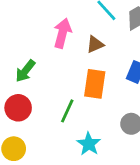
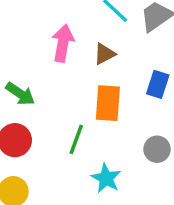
green arrow: (25, 71) -> (20, 94), turned -90

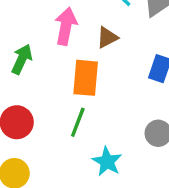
green arrow: (20, 94) -> (22, 59), moved, turned -100
orange rectangle: (108, 103) -> (86, 78), moved

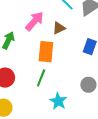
pink arrow: (66, 26) -> (35, 21), turned 30

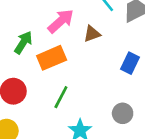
orange rectangle: (46, 52) -> (52, 58), moved, turned 55

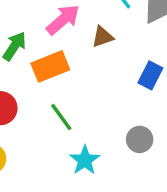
green line: (61, 97) -> (61, 117), turned -65

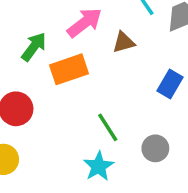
green line: (61, 117) -> (108, 127), moved

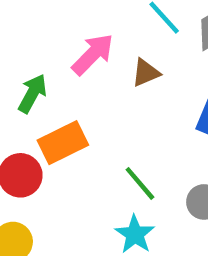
orange rectangle: (69, 69) -> (63, 143), moved

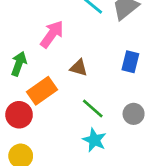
brown triangle: (146, 73) -> (79, 68), moved, turned 48

